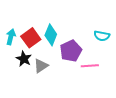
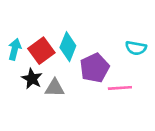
gray triangle: (41, 66) -> (55, 88), turned 35

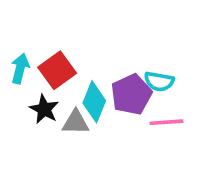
cyan diamond: (68, 47) -> (94, 102), moved
cyan semicircle: (136, 48) -> (159, 81), moved

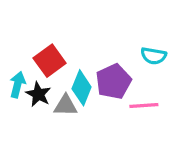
cyan arrow: (20, 68) -> (18, 85), moved
cyan semicircle: (159, 81) -> (154, 56), moved

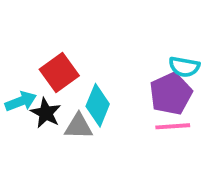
purple pentagon: (114, 81) -> (171, 94), moved
cyan arrow: (18, 85) -> (21, 101), turned 55

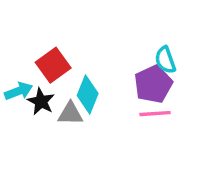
cyan semicircle: (184, 67) -> (165, 60), turned 60

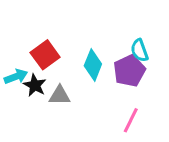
cyan diamond: (88, 95) -> (93, 65), moved
pink line: (155, 114) -> (131, 120), moved, turned -60

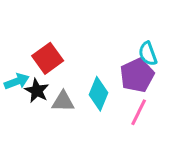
cyan diamond: (93, 65) -> (98, 94), moved
pink line: (131, 120) -> (139, 112), moved

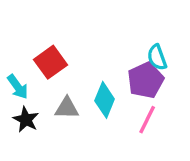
cyan arrow: (17, 81) -> (18, 87), turned 75
black star: (37, 91) -> (26, 120), moved

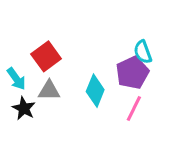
gray triangle: (67, 108) -> (49, 91), moved

